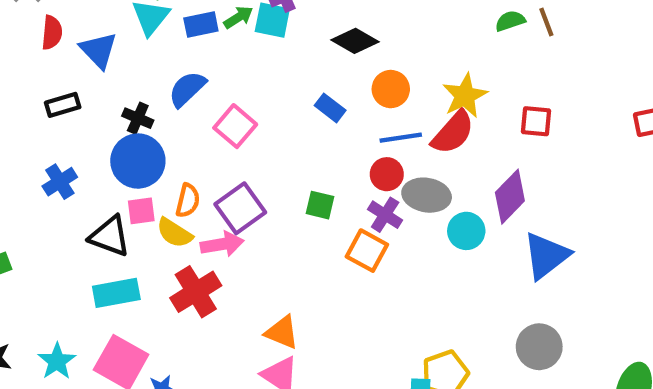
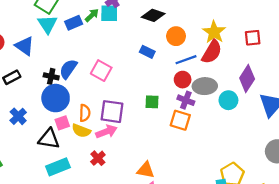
blue semicircle: (187, 89) -> (68, 69), moved
purple square: (240, 208) -> (112, 112), turned -35
red cross: (196, 292) -> (98, 158), size x0.6

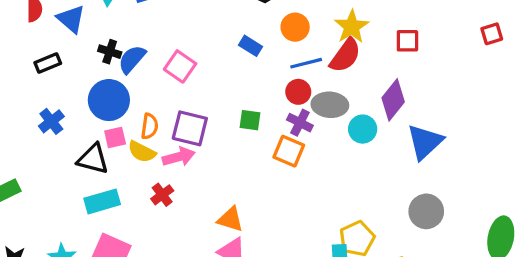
black cross: (51, 76) -> (110, 52), moved

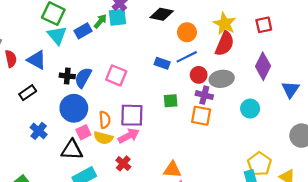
blue rectangle: (251, 46) -> (162, 63), moved
blue line: (306, 63) -> (187, 57), moved
cyan circle: (363, 129) -> (250, 109), moved
blue triangle: (425, 142) -> (290, 89), size x0.7

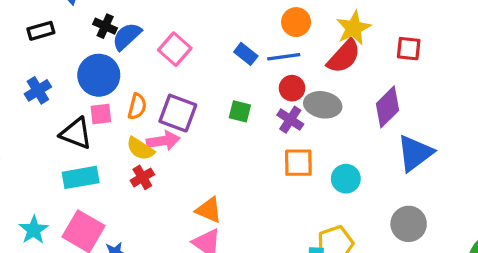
blue triangle: (290, 89) -> (415, 153), size x1.4
cyan circle: (250, 109) -> (346, 179), moved
orange square: (201, 116) -> (298, 163), moved, turned -30
yellow semicircle: (103, 138) -> (140, 149), moved

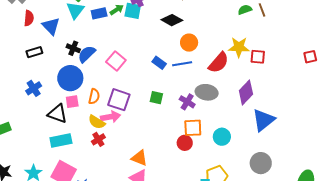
yellow star: (354, 28) -> (239, 47), moved, turned 30
red circle: (292, 88) -> (185, 143), moved

